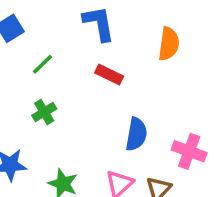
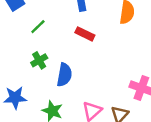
blue semicircle: (136, 134) -> (64, 75), moved

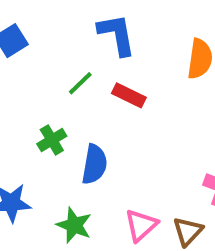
green line: (38, 27) -> (80, 83), moved

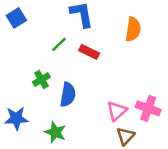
pink triangle: (141, 225) -> (117, 111), moved

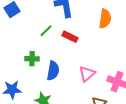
green cross: (41, 80) -> (32, 59), turned 32
pink triangle: (117, 111) -> (87, 74), moved

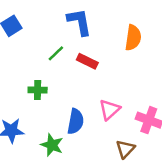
blue semicircle: (53, 71) -> (76, 121), moved

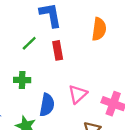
red rectangle: (87, 61) -> (58, 50), turned 54
green cross: (38, 90) -> (22, 80), moved

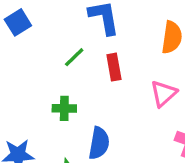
pink triangle: (78, 94) -> (164, 94), moved

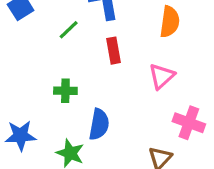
green line: (74, 57) -> (69, 30), moved

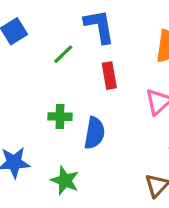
blue semicircle: (99, 124) -> (94, 133), moved

